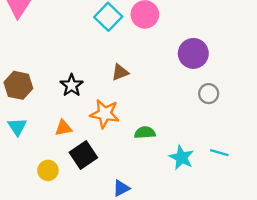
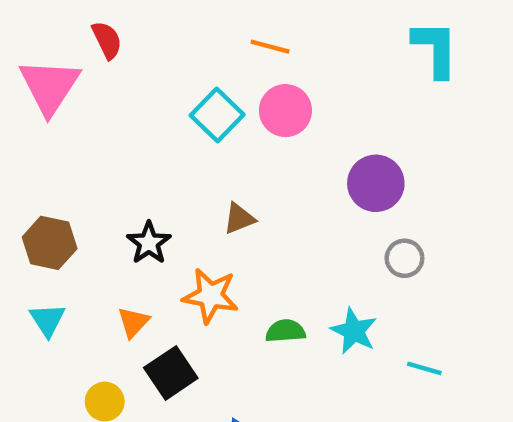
orange triangle: (63, 128) -> (133, 322), turned -36
cyan star: (181, 157) -> (354, 331), moved

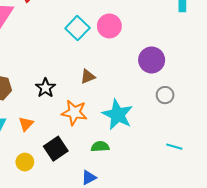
orange triangle: (133, 322) -> (26, 124), moved
green semicircle: (285, 331) -> (100, 147), moved
cyan star: (354, 331) -> (118, 115), moved, size x1.4

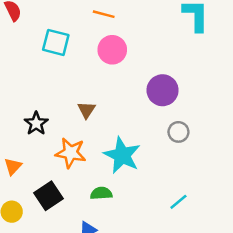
cyan square: (77, 28) -> (56, 42), moved, turned -30
brown triangle: (88, 76) -> (86, 110), turned -35
cyan line: (174, 147) -> (178, 202), moved, turned -56

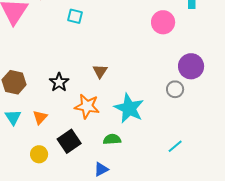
cyan square: (56, 42) -> (75, 16), size x0.7
pink circle: (112, 50) -> (163, 22), moved
purple circle: (163, 90) -> (191, 66), moved

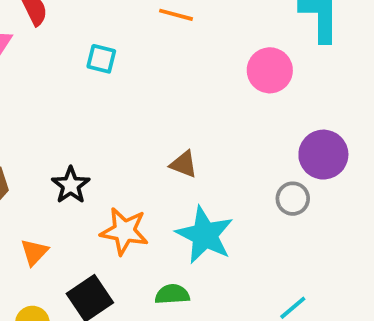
brown triangle: (100, 71) -> (184, 164), moved, turned -42

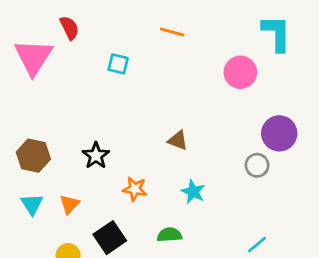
orange star: (124, 231) -> (135, 189), size x0.7
cyan star: (205, 235) -> (193, 192), size x0.6

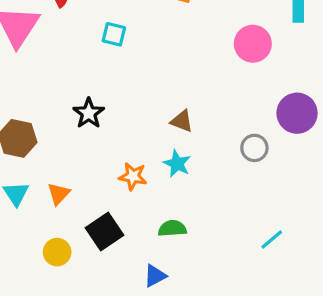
black star: (96, 156) -> (89, 113), moved
gray circle: (257, 165) -> (254, 148), moved
cyan star: (193, 192) -> (177, 164), moved

